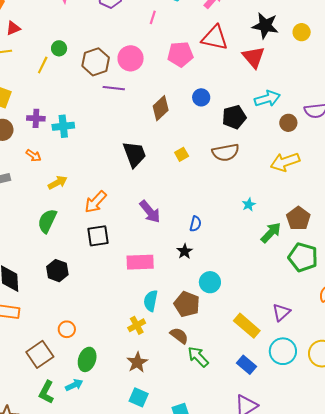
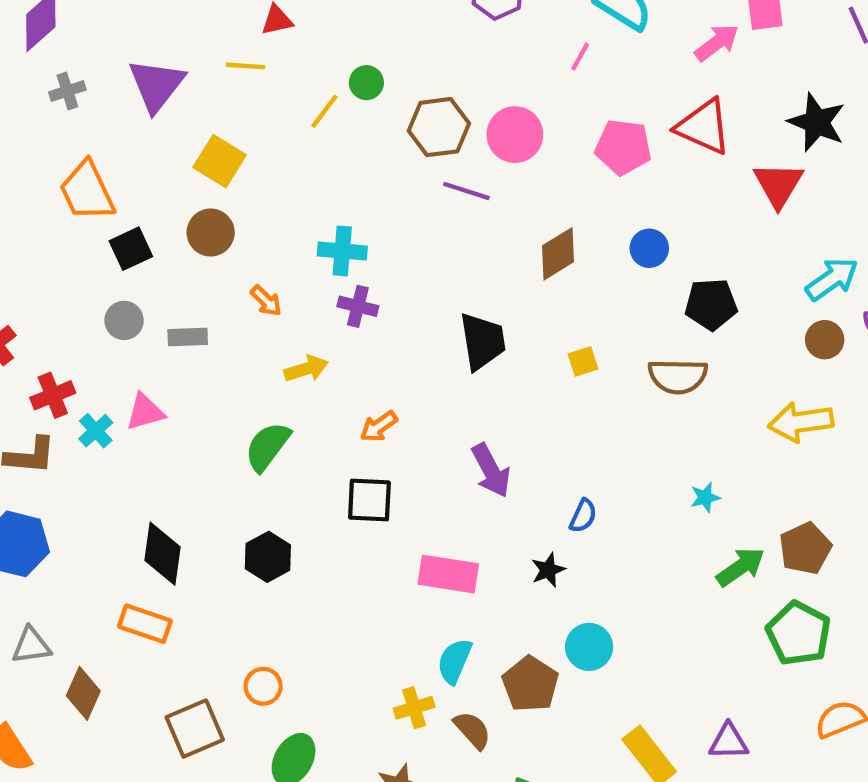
cyan arrow: (267, 99) -> (832, 279), moved, turned -30
purple cross: (36, 118) -> (358, 306), moved
orange arrow: (95, 202) -> (379, 426), size x0.7
purple triangle: (281, 312) -> (729, 742), turned 30
brown semicircle: (179, 336) -> (472, 730), moved

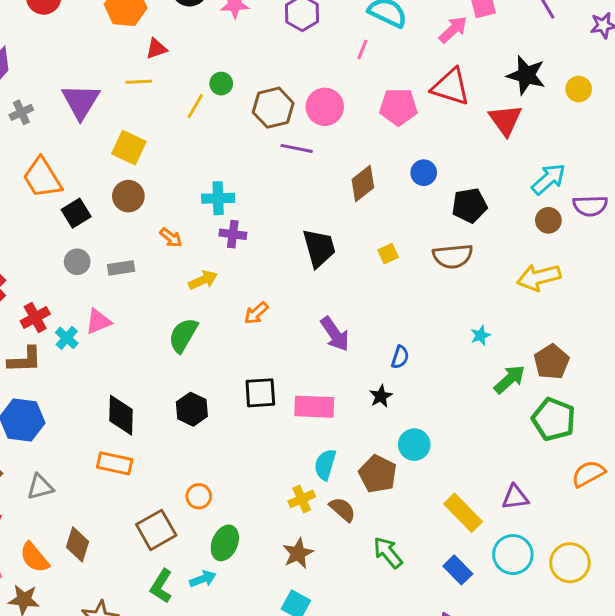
black square: (369, 500) -> (260, 393), moved
brown diamond: (83, 693) -> (78, 544), moved

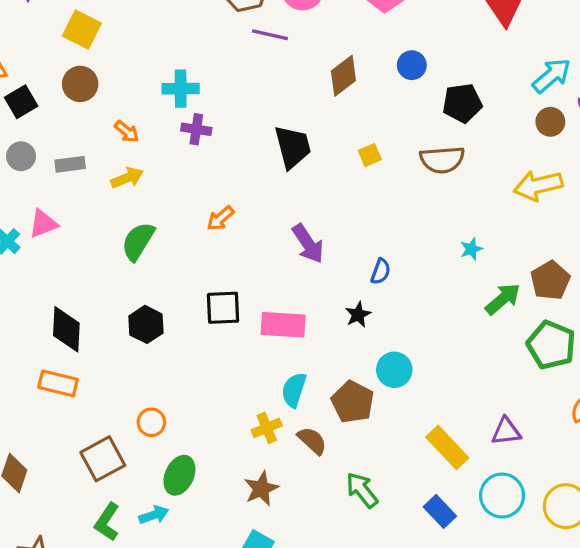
yellow arrow: (203, 280) -> (127, 178), moved

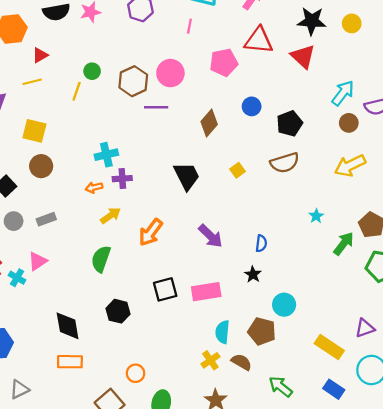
orange arrow: (127, 132) -> (94, 187), moved, turned 140
yellow arrow: (127, 178) -> (111, 216), moved
orange arrow: (220, 218) -> (151, 232), size x1.5

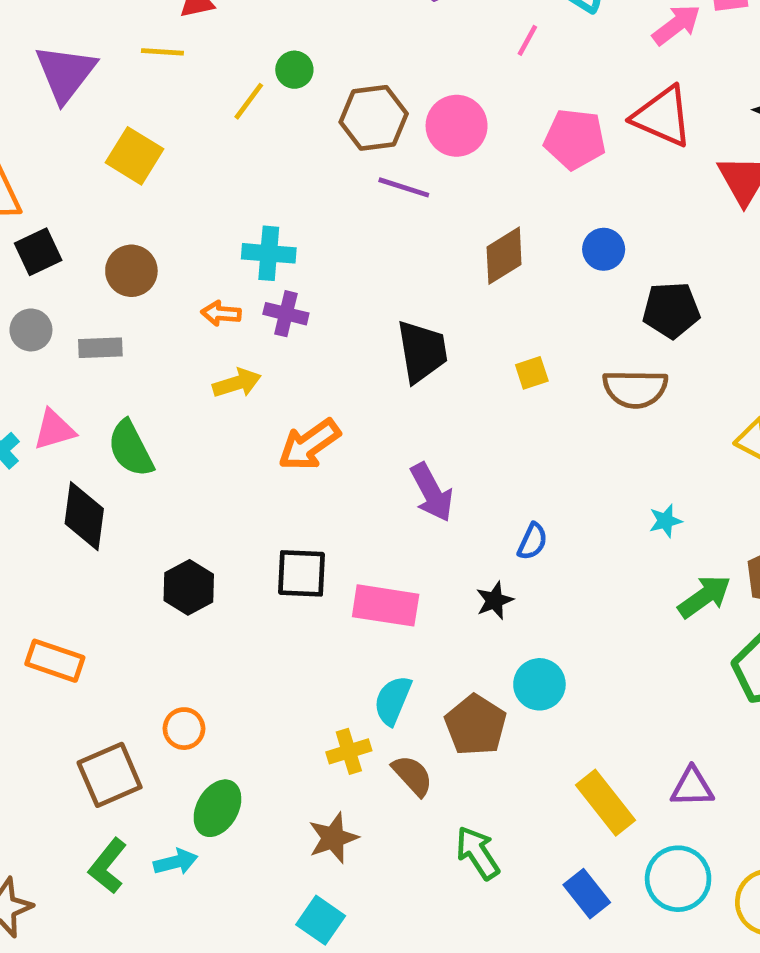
brown circle: (41, 166) -> (131, 271), moved
green semicircle: (101, 259) -> (131, 449), moved, turned -64
black diamond: (68, 326) -> (84, 516), moved

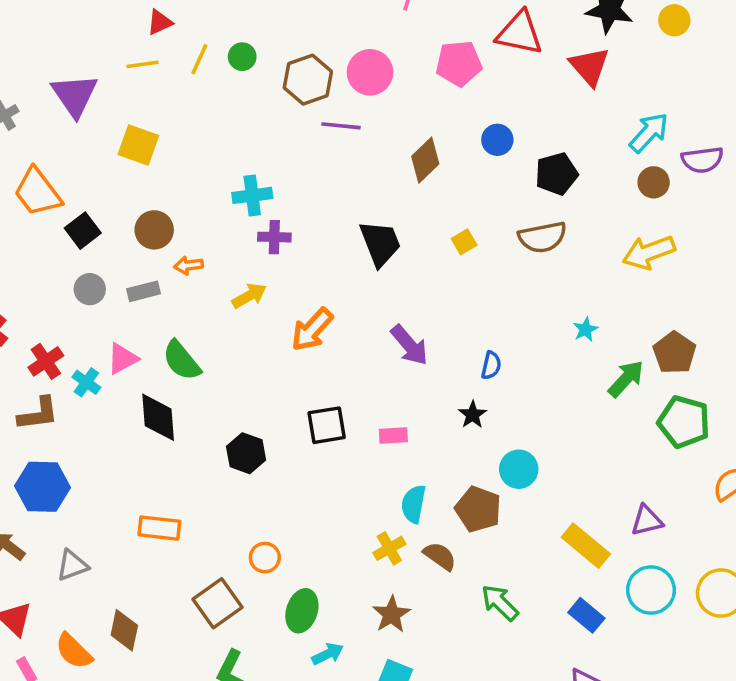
yellow line: (249, 101) -> (199, 59), moved
orange arrow: (221, 313) -> (188, 265), moved
pink rectangle: (386, 605) -> (393, 436), size x0.6
cyan arrow: (176, 862) -> (328, 654), moved

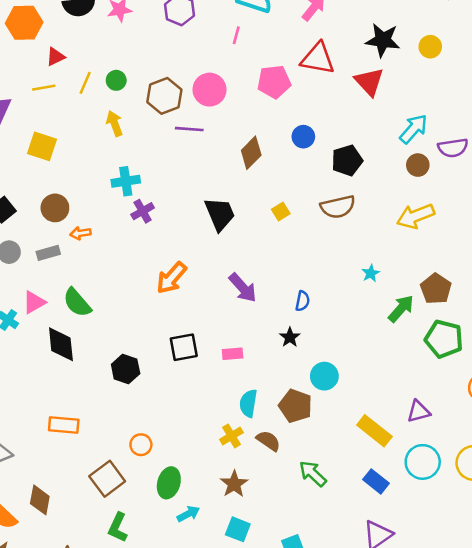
purple cross: (274, 237) -> (143, 211), turned -30
yellow arrow: (249, 296) -> (115, 123), moved, turned -80

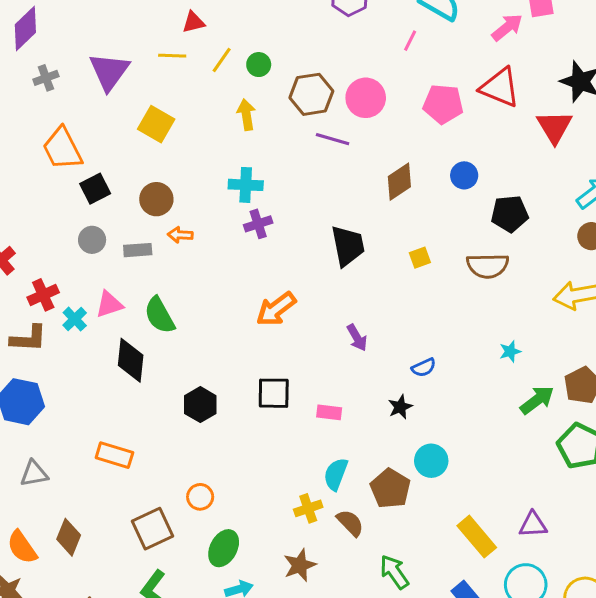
purple arrow: (243, 288) -> (357, 338), size x0.7
blue semicircle: (303, 301) -> (424, 368), turned 42

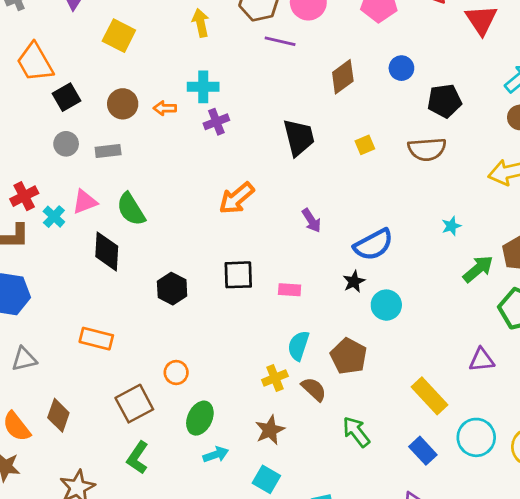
orange arrow: (180, 235) -> (165, 108), moved
blue semicircle: (424, 368) -> (374, 245), size x1.8
cyan circle: (431, 461) -> (386, 305), moved
purple triangle: (533, 525) -> (482, 360), moved

